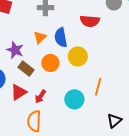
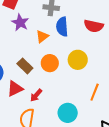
blue semicircle: (61, 37) -> (62, 27), moved
purple star: (15, 50) -> (20, 23), moved
cyan circle: (74, 99) -> (68, 113), moved

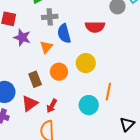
brown rectangle: (25, 66) -> (35, 79), turned 35
cyan circle: (68, 113) -> (89, 105), moved

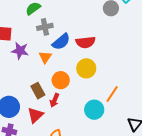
red semicircle: (95, 27) -> (86, 42), moved
blue semicircle: (64, 34) -> (61, 42), turned -108
orange line: (108, 92) -> (112, 94), turned 30
red arrow: (52, 106) -> (54, 100), moved

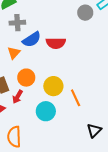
yellow circle: (86, 68) -> (53, 86), moved
orange line: (112, 94) -> (76, 98), turned -66
cyan circle: (94, 110) -> (46, 111), moved

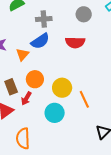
gray circle: (85, 13) -> (84, 14), moved
gray cross: (17, 23) -> (44, 19), moved
red semicircle: (56, 43) -> (75, 42), moved

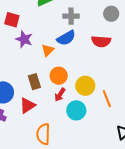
red arrow: (26, 98) -> (60, 95), moved

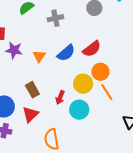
blue semicircle: (66, 38) -> (66, 53), moved
red semicircle: (101, 41) -> (92, 49), moved, turned -30
orange circle: (59, 76) -> (100, 72), moved

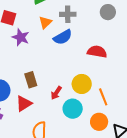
red semicircle: (92, 49) -> (97, 52), turned -144
blue semicircle: (66, 53) -> (63, 37), moved
orange triangle: (39, 56) -> (45, 22), moved
orange circle: (100, 72) -> (99, 122), moved

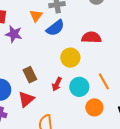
yellow circle: (82, 84) -> (70, 58), moved
cyan circle: (73, 109) -> (79, 87), moved
orange circle: (99, 122) -> (94, 107), moved

